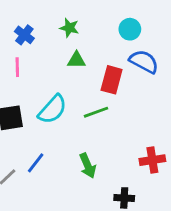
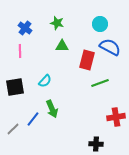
cyan semicircle: (52, 109) -> (45, 81), size x0.6
green line: (96, 112) -> (100, 83), moved
green arrow: (88, 166) -> (52, 109), moved

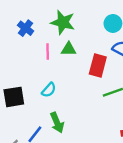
green star: (57, 23) -> (63, 22), size x1.5
pink line: (20, 51) -> (48, 51), moved

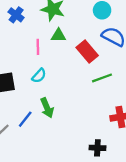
pink line: (48, 51) -> (38, 47), moved
red rectangle: (98, 65) -> (87, 52), turned -55

